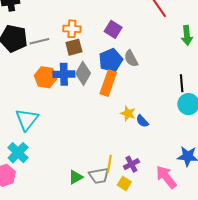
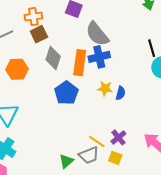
gray semicircle: (131, 58) -> (97, 34), size x1.5
blue pentagon: (111, 60) -> (66, 93), moved
blue cross: (64, 74) -> (99, 57), moved
blue semicircle: (142, 121) -> (121, 93), turned -112
yellow line: (109, 164) -> (97, 141), turned -54

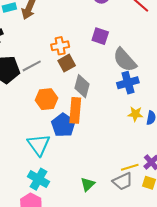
orange rectangle: (80, 63) -> (75, 110), moved
blue pentagon: (66, 93) -> (63, 125), moved
yellow line: (97, 141) -> (130, 167), turned -48
green triangle: (66, 161) -> (88, 184), moved

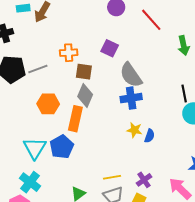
brown square: (67, 63) -> (84, 72), moved, turned 30
blue pentagon: (63, 125) -> (62, 147), moved
yellow line: (130, 167) -> (112, 177), moved

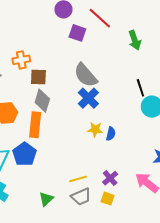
purple square: (110, 48) -> (77, 33), moved
blue cross: (131, 98) -> (88, 98), turned -30

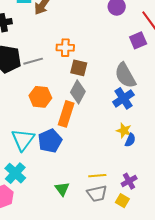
purple square: (77, 33) -> (138, 40), moved, turned 36
blue semicircle: (111, 134) -> (130, 140), moved
green triangle: (46, 199) -> (62, 189), turned -35

